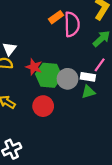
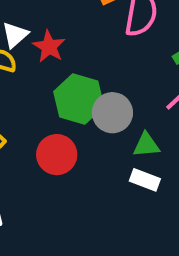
red star: (34, 67) -> (49, 47), moved
white rectangle: (88, 77) -> (145, 180), moved

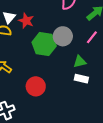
gray circle: (112, 113) -> (63, 36), moved
red circle: (57, 155) -> (36, 86), moved

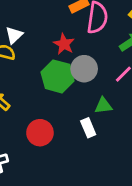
red star: (26, 21) -> (64, 44), moved
white rectangle: (81, 79) -> (88, 128), moved, turned 48

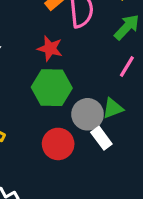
gray circle: (84, 69) -> (88, 114), moved
red circle: (40, 133) -> (58, 144), moved

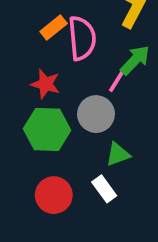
pink line: (127, 66) -> (117, 80), moved
gray circle: (88, 114) -> (96, 114), moved

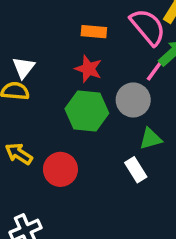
orange rectangle: (54, 27) -> (94, 32), moved, turned 40
pink semicircle: (82, 38) -> (148, 27), moved, turned -39
red circle: (54, 195) -> (60, 169), moved

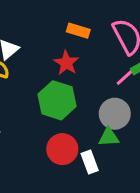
gray circle: (133, 100) -> (115, 114), moved
red circle: (60, 169) -> (62, 149), moved

